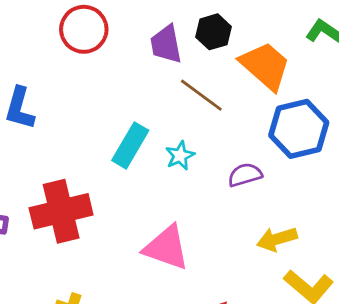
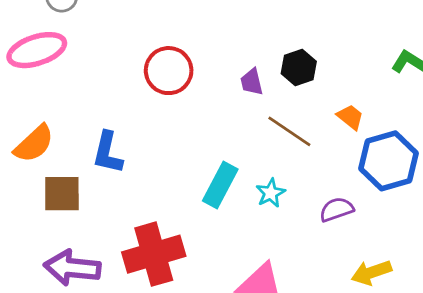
purple trapezoid: (166, 44) -> (252, 82), size x0.7
orange trapezoid: (265, 66) -> (350, 117), moved, size x0.5

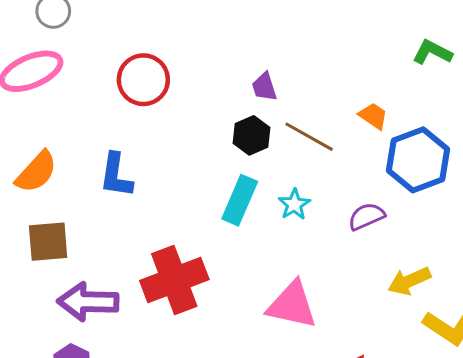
black hexagon: (299, 67) -> (252, 135), moved
red circle: (169, 71) -> (143, 80), moved
brown square: (62, 194) -> (48, 242), moved

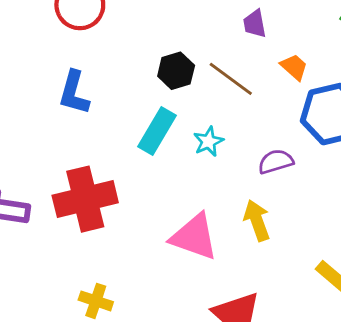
purple trapezoid: (264, 87) -> (255, 24), moved
blue L-shape: (116, 175) -> (74, 93), moved
yellow arrow: (409, 281) -> (257, 220), moved, turned 87

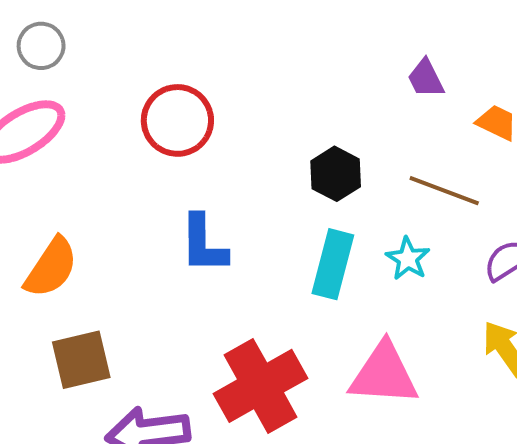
brown line: (231, 79) -> (444, 191), moved
pink triangle: (194, 237) -> (384, 374), moved

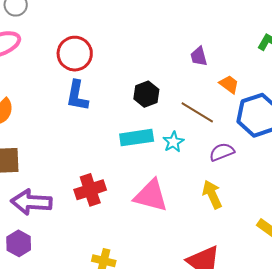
blue L-shape: (203, 244) -> (77, 96), moved
cyan rectangle: (333, 264) -> (137, 138), turned 56
red cross: (261, 386) -> (90, 190), size x0.7

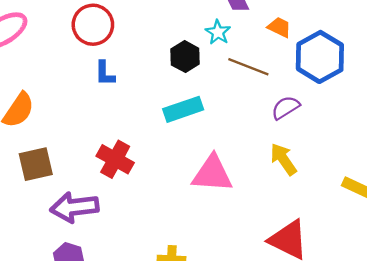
blue L-shape: (77, 96) -> (105, 73), size x0.7
cyan star: (173, 142) -> (218, 32), moved
red cross: (90, 190) -> (115, 159), moved, turned -32

